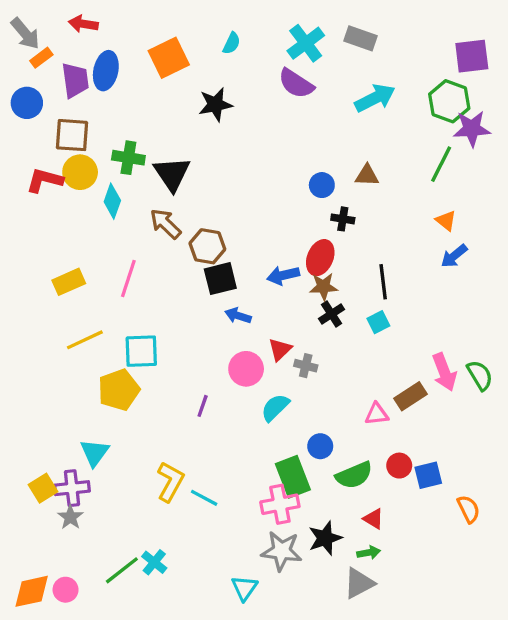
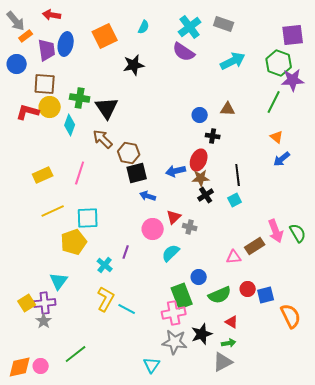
orange semicircle: (469, 509) -> (291, 316), size x1.4
cyan cross: (154, 562) -> (105, 265), moved

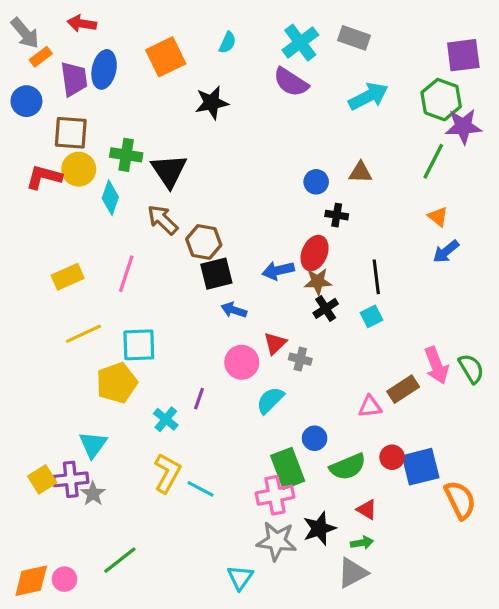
blue square: (266, 295) -> (421, 467), size x1.4
gray star: (44, 321) -> (93, 494), moved

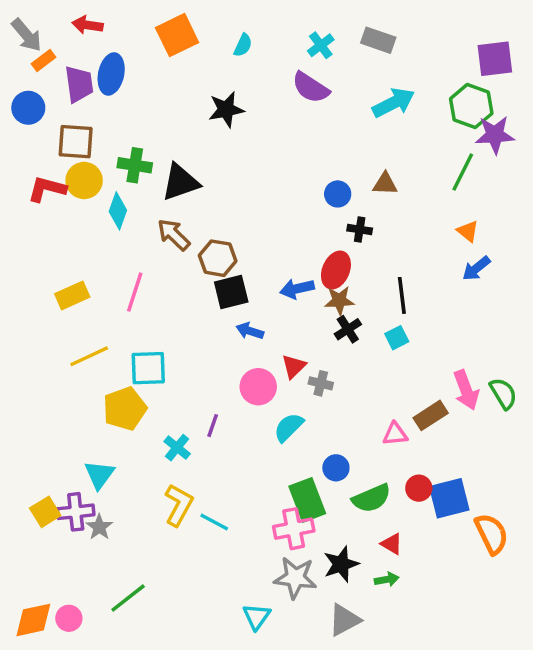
cyan cross: (300, 43) -> (321, 45), size x0.7
orange square: (166, 57) -> (177, 35), moved
black triangle: (169, 171) -> (180, 182), turned 45
gray triangle: (353, 573) -> (344, 620), moved

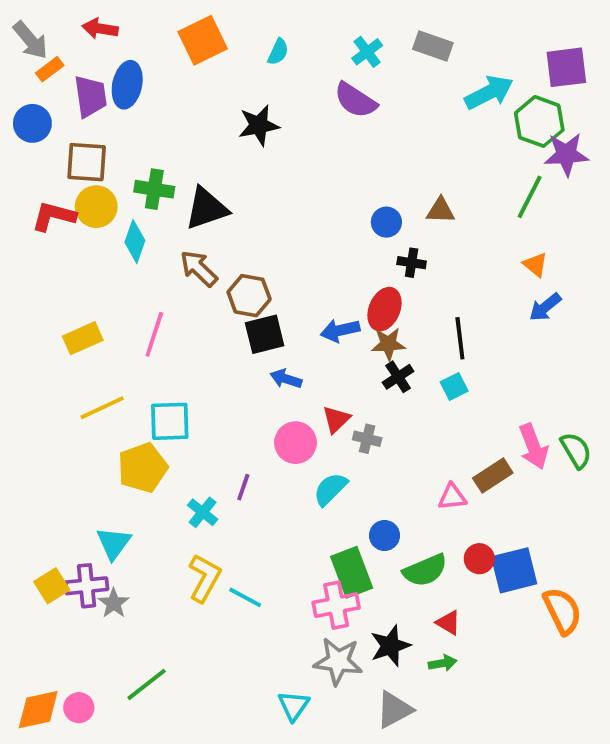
cyan arrow: (393, 103) -> (489, 92), moved

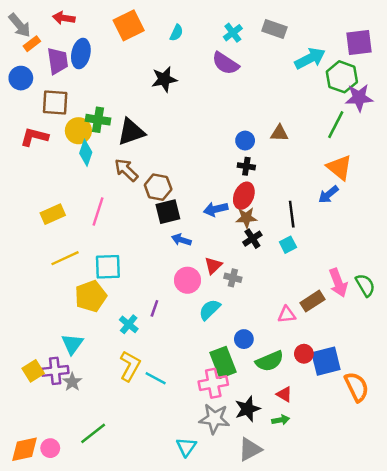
yellow circle: (96, 207) -> (78, 131), moved
black cross: (412, 263) -> (246, 166), moved
orange triangle: (535, 265) -> (339, 167), size x1.6
blue arrow: (545, 307) -> (328, 194), moved

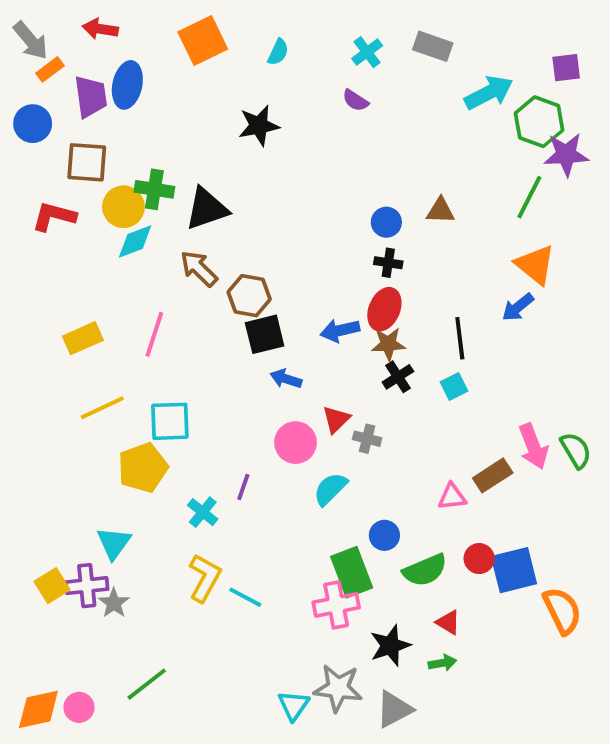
purple square: (359, 42) -> (566, 68), size x0.7
purple semicircle: (225, 63) -> (355, 100), size x0.6
cyan diamond: (86, 153) -> (135, 242), turned 50
gray star: (214, 419) -> (338, 688), moved

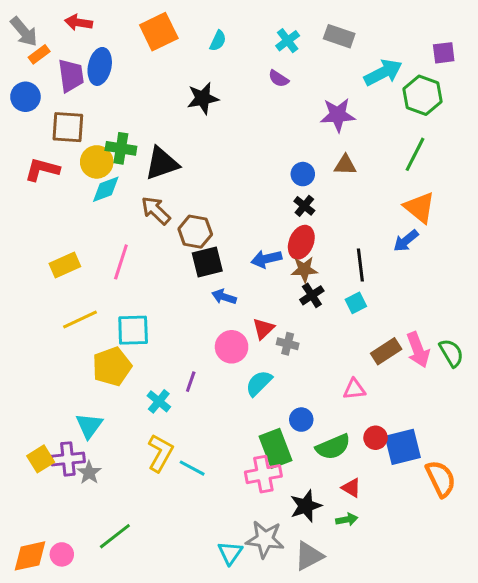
purple star: (566, 155) -> (338, 115), moved
black cross: (388, 263) -> (304, 206), turned 30
brown rectangle: (493, 475) -> (386, 351), moved

